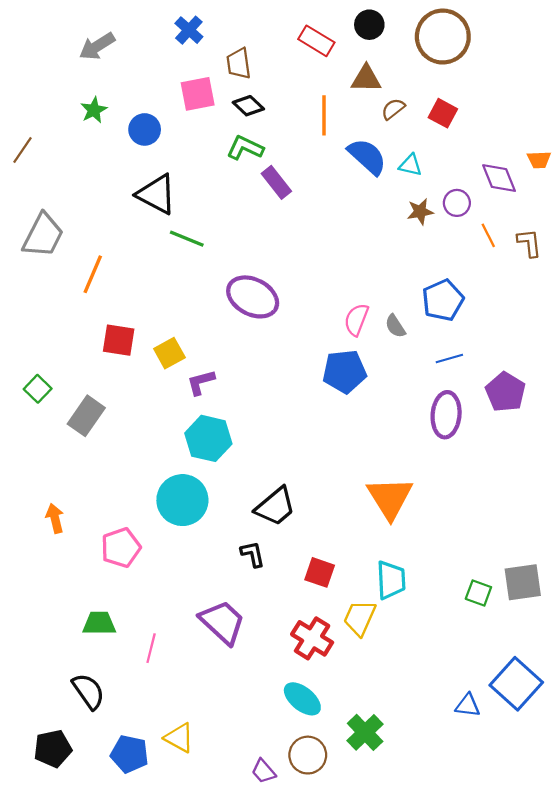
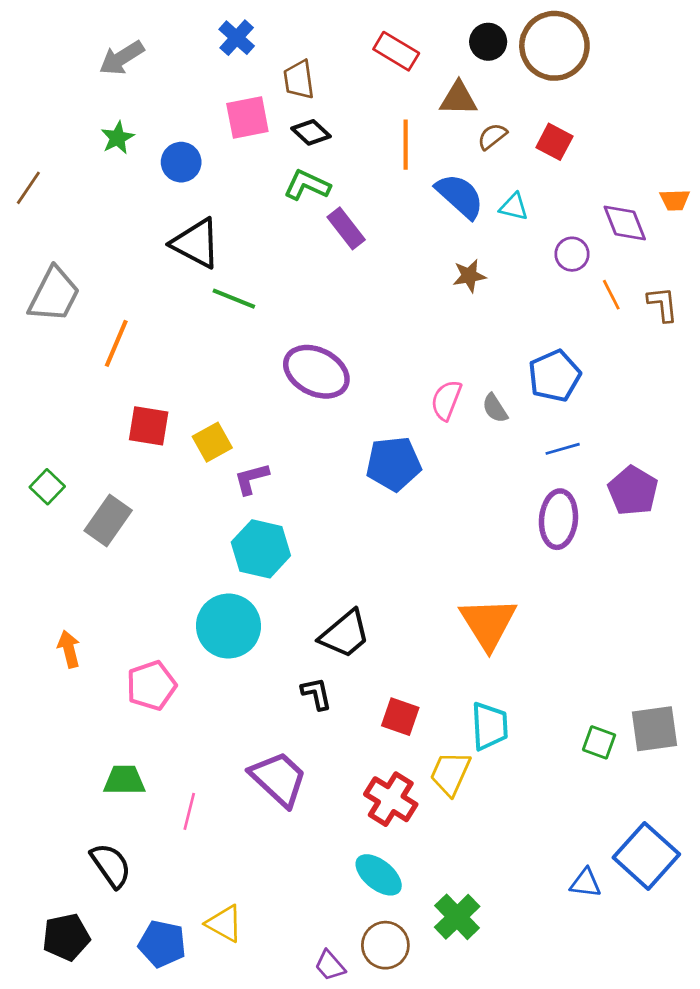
black circle: (369, 25) -> (488, 42), moved
brown star: (420, 212) -> (469, 276), moved
blue pentagon: (344, 371) -> (393, 464), moved

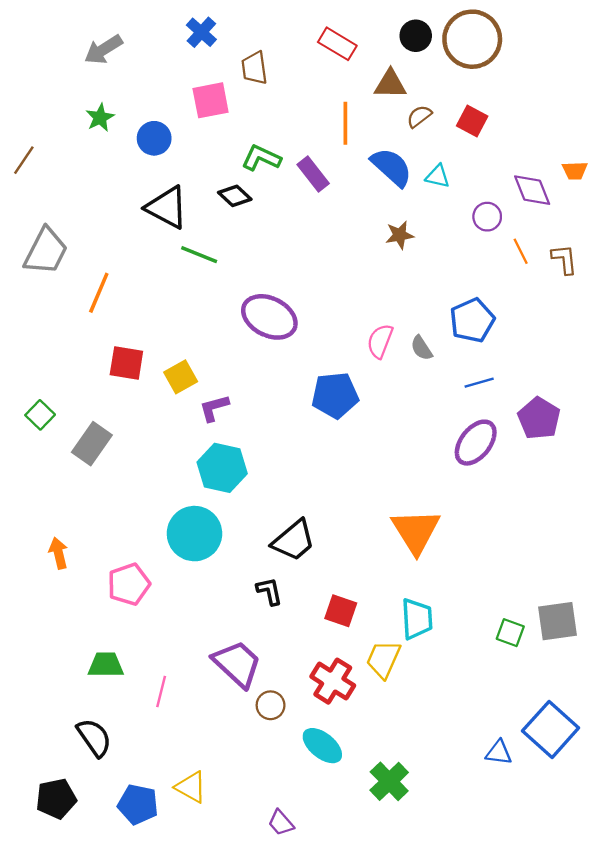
black diamond: (311, 132) -> (235, 196), moved
purple rectangle: (346, 228) -> (313, 174), moved
purple ellipse: (558, 519) -> (476, 443), turned 33
brown circle: (385, 945) -> (271, 705), moved, size x0.7

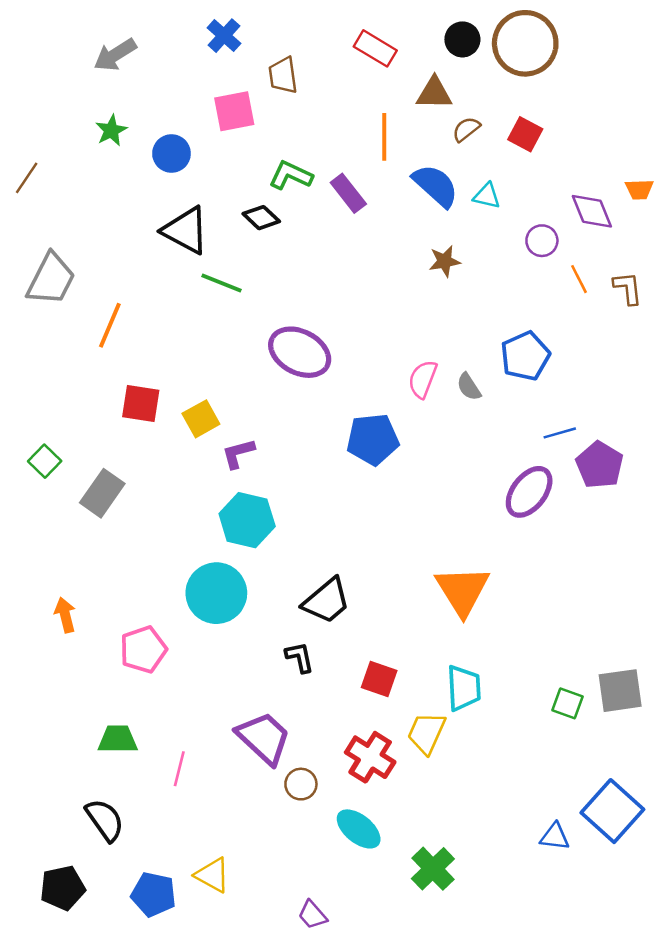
blue line: (479, 383) -> (560, 433), moved

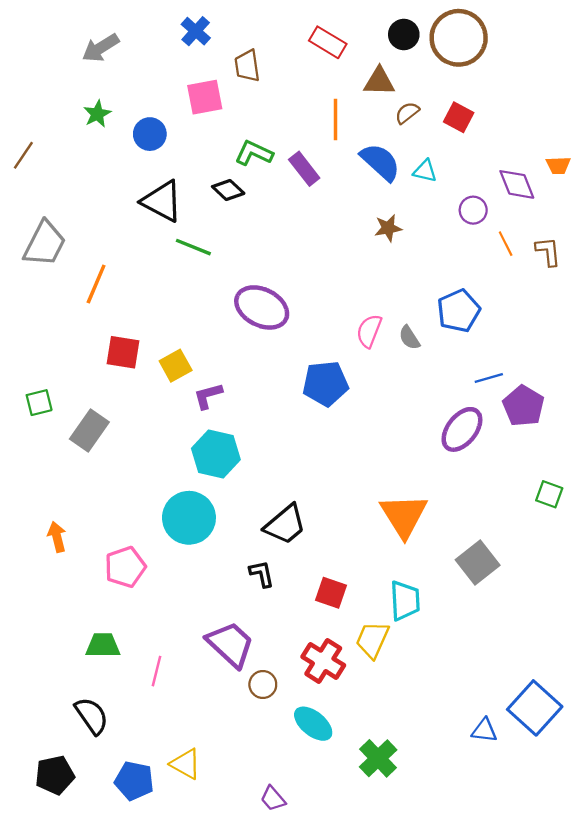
green square: (45, 461) -> (39, 403), turned 32
gray square: (620, 691) -> (478, 563), moved, turned -30
green square: (568, 703) -> (549, 494), moved

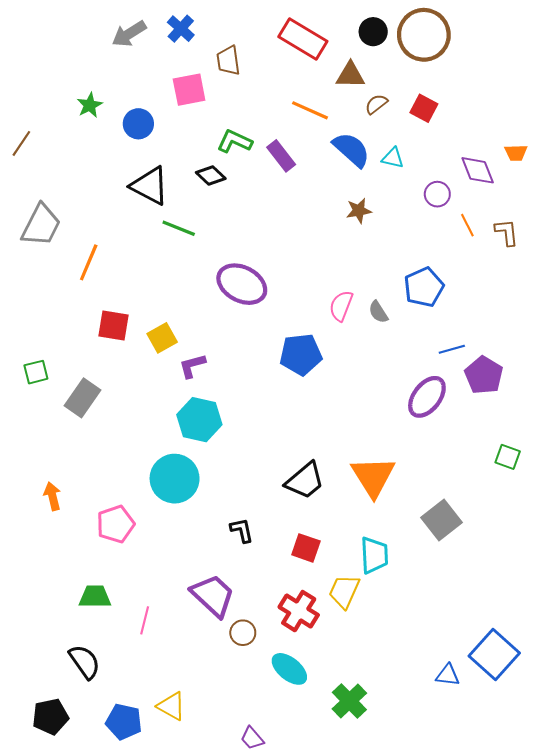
red rectangle: (328, 42) -> (303, 39), size x1.4
gray arrow: (101, 48) -> (129, 34), moved
orange line: (336, 119) -> (310, 110), turned -66
black trapezoid: (285, 525) -> (305, 481), moved

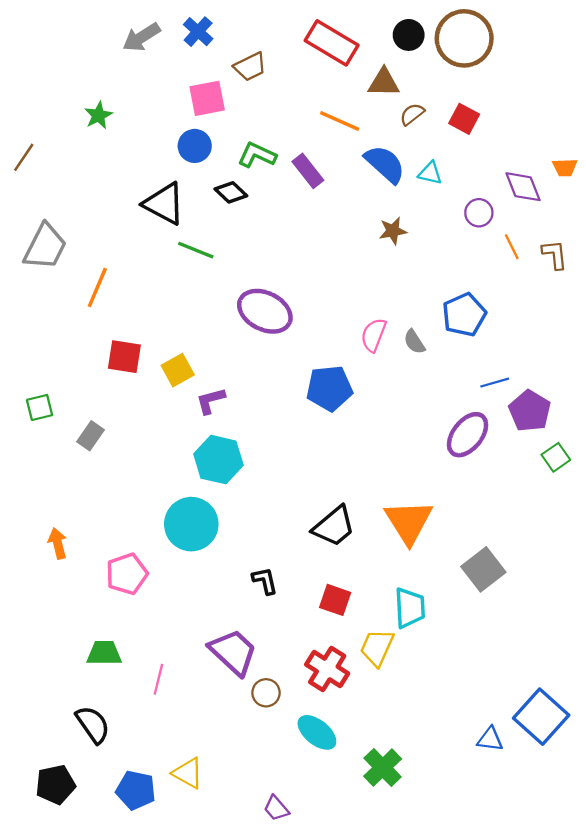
brown trapezoid: (228, 61) -> (250, 67), turned -108
blue circle: (138, 124) -> (195, 146), moved
gray rectangle: (82, 398) -> (91, 436), size x0.7
green square: (508, 457) -> (556, 457), moved, turned 35

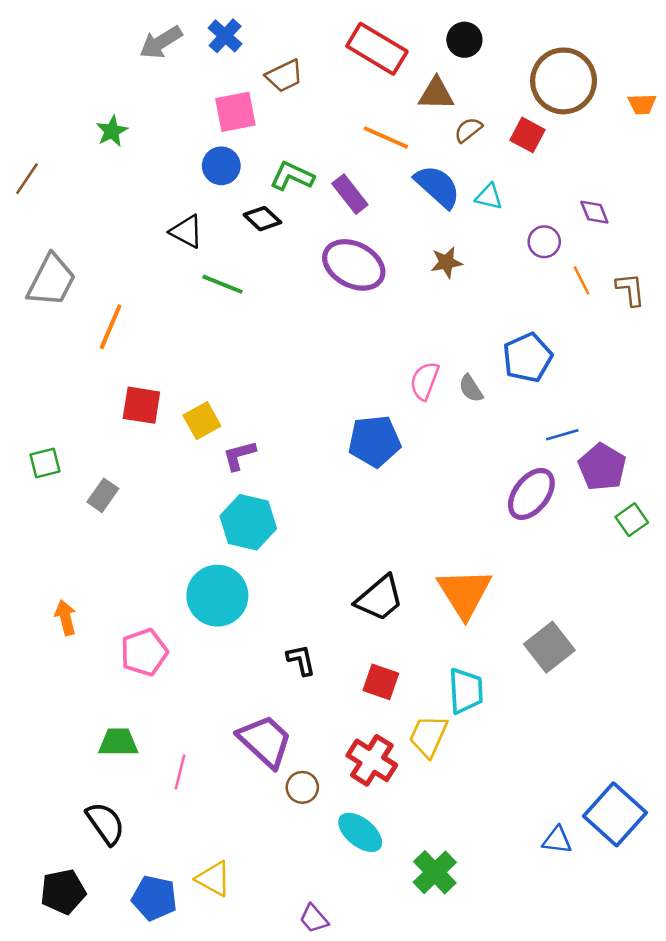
brown circle: (464, 38) -> (564, 81), moved
orange trapezoid: (565, 167) -> (642, 104), moved
purple diamond: (523, 187) -> (594, 212), size x0.7
black triangle: (164, 204) -> (186, 231), size x0.7
purple ellipse: (265, 311) -> (354, 265), moved

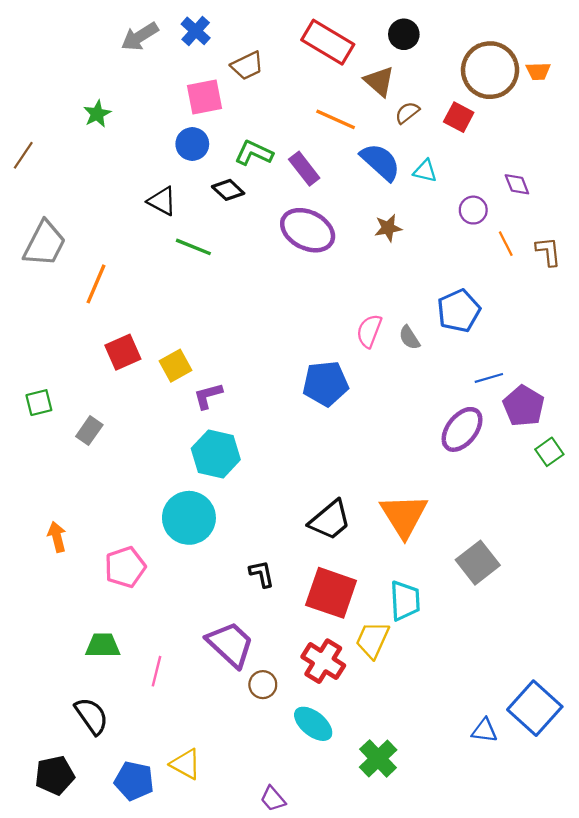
brown triangle: (436, 94) -> (379, 81), turned 40
orange trapezoid: (642, 104) -> (538, 71), moved
red square: (141, 405) -> (123, 352), turned -33
red square: (381, 682) -> (331, 593), size x1.6

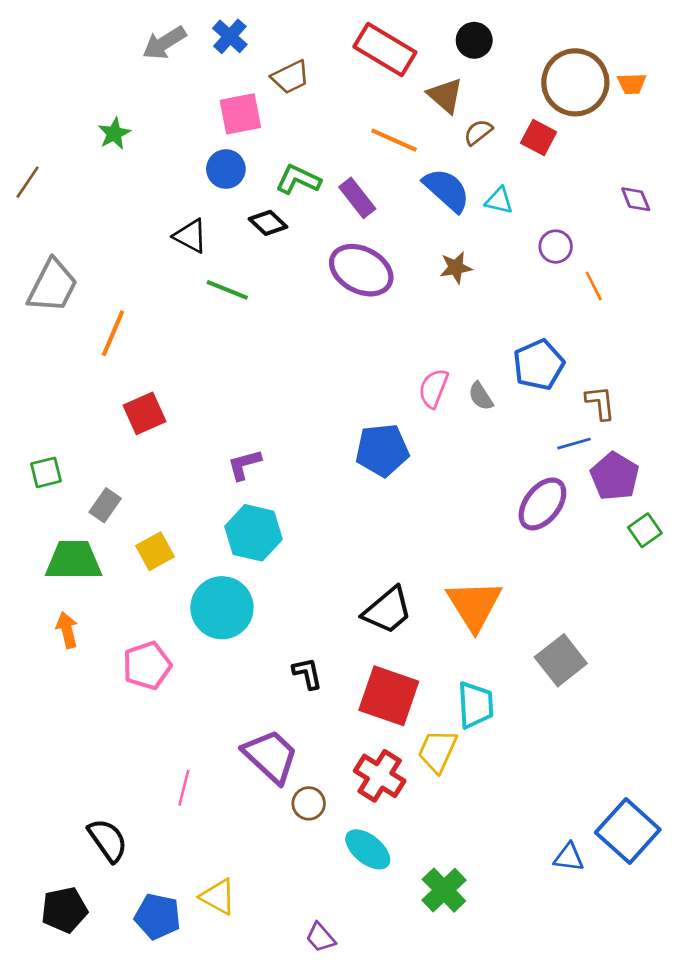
purple diamond: (517, 184) -> (636, 199), moved
brown L-shape: (548, 251) -> (600, 403), moved
yellow square: (175, 366) -> (155, 551), moved
green trapezoid: (103, 645) -> (74, 560), moved, size x1.4

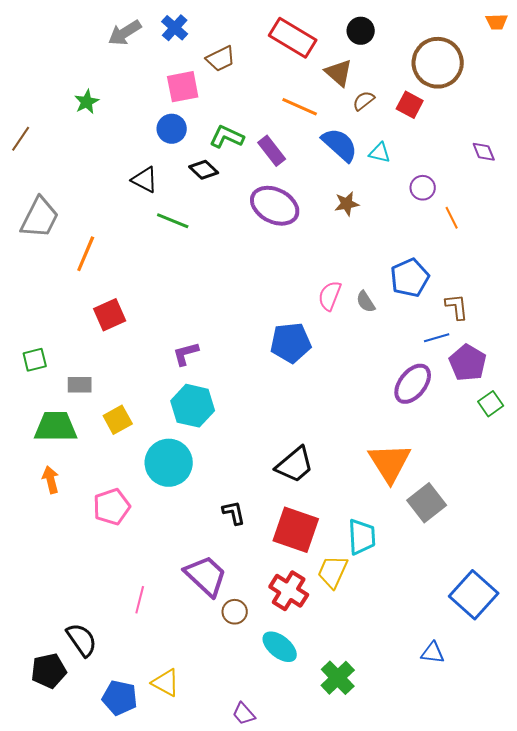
orange trapezoid: (632, 84) -> (497, 22), moved
gray rectangle: (105, 505) -> (80, 385), turned 55
orange triangle: (474, 605) -> (390, 463), moved
blue square: (628, 831) -> (474, 595), moved
black pentagon: (64, 910) -> (49, 671), moved

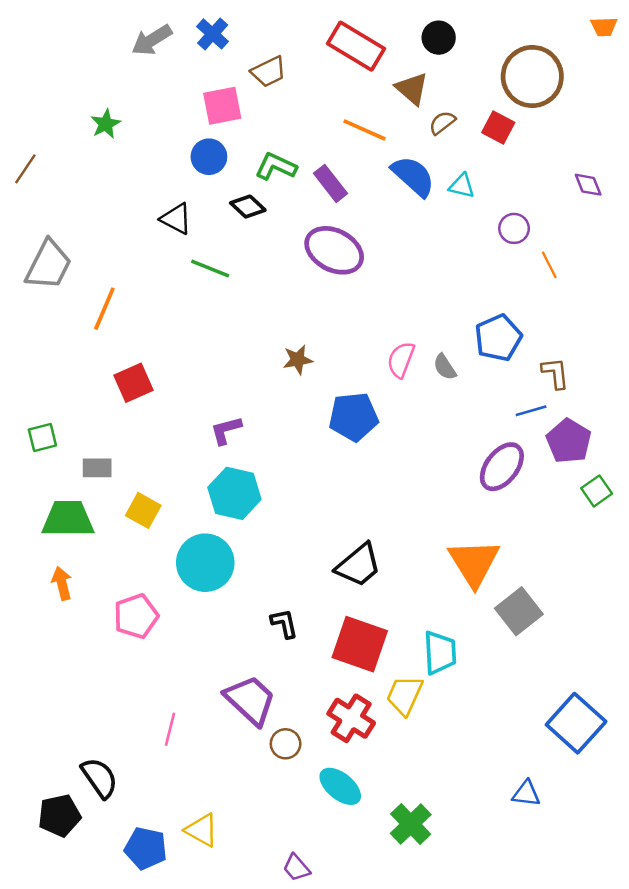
brown star: (347, 204) -> (298, 360), moved
yellow square: (118, 420) -> (143, 510), turned -32

